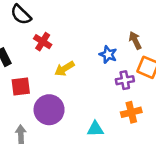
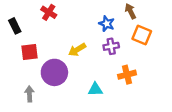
yellow arrow: (64, 69) -> (77, 50), moved
purple cross: (125, 80) -> (111, 46), moved

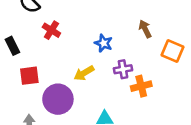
blue star: (107, 24) -> (103, 43), moved
orange square: (142, 35) -> (172, 51), moved
orange cross: (127, 75) -> (141, 86), moved

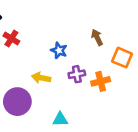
yellow arrow: (84, 73) -> (41, 78), turned 42
orange cross: (141, 86) -> (101, 81), moved

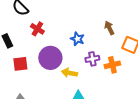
yellow arrow: (41, 78) -> (69, 73), moved
purple circle: (17, 102) -> (50, 58), moved

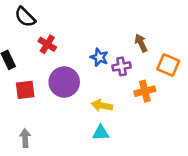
purple cross: (92, 59) -> (121, 66), moved
yellow arrow: (69, 73) -> (102, 105), moved

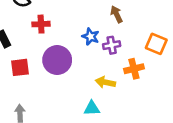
brown arrow: (141, 43) -> (117, 14), moved
red cross: (47, 44) -> (41, 24), turned -35
yellow arrow: (102, 105) -> (105, 82), moved

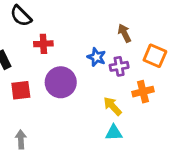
orange square: (156, 44) -> (155, 56), moved
yellow arrow: (105, 82) -> (112, 106), turned 36
cyan triangle: (92, 108) -> (114, 133), moved

